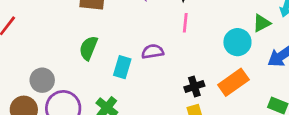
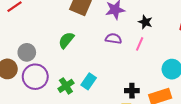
purple semicircle: (153, 52) -> (113, 39), moved
cyan rectangle: (122, 67) -> (89, 81), moved

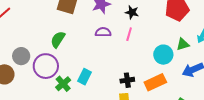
purple circle: (35, 77) -> (46, 66), moved

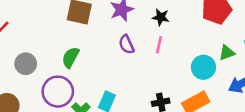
purple semicircle: (103, 32) -> (126, 44), turned -112
gray circle: (21, 56) -> (26, 64), moved

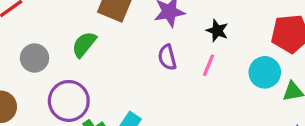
green semicircle: (71, 57) -> (84, 44), moved
cyan circle: (203, 67) -> (265, 72), moved

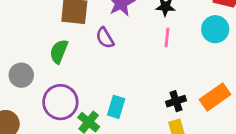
purple semicircle: (167, 57) -> (105, 38), moved

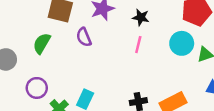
purple circle: (60, 102) -> (37, 88), size x0.7

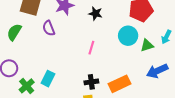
pink line: (138, 45) -> (91, 48), moved

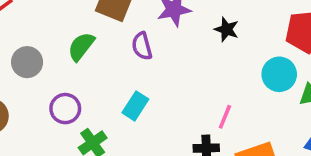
pink line: (91, 48) -> (225, 117), moved
cyan rectangle: (48, 79) -> (135, 106), moved

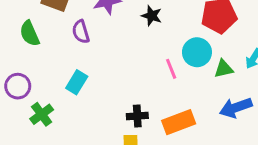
green semicircle: (81, 46) -> (30, 33), turned -60
pink line: (225, 117) -> (171, 69), moved, turned -42

